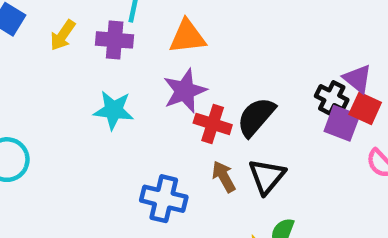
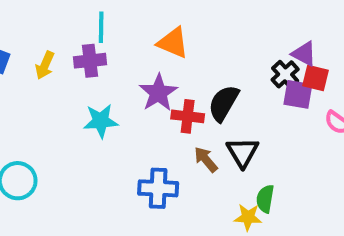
orange triangle: (187, 37) -> (173, 43), moved, turned 40
black cross: (332, 98) -> (285, 74), turned 32

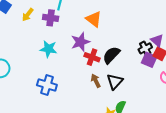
blue cross: (158, 188) -> (47, 85), moved

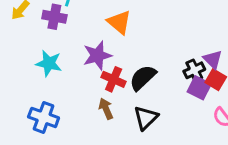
brown arrow: (96, 81) -> (106, 109), moved

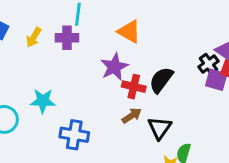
cyan star: (49, 63) -> (43, 101), moved
brown arrow: (106, 109) -> (132, 116), turned 90
black triangle: (146, 118) -> (160, 128), moved

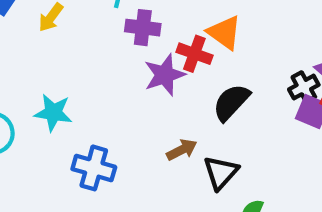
orange triangle: (129, 32) -> (224, 33), moved
purple cross: (67, 38) -> (143, 28), moved
red cross: (134, 87) -> (194, 54), moved

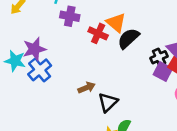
purple star: (165, 75) -> (34, 49), moved
black semicircle: (231, 102) -> (128, 38), moved
blue cross: (94, 168) -> (40, 70), moved, turned 30

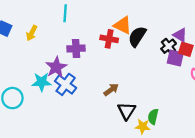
purple cross: (70, 16) -> (76, 48), moved
black triangle: (108, 102) -> (127, 111), moved

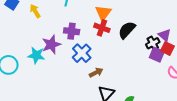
orange triangle: (123, 25) -> (103, 13), moved, turned 30
yellow arrow: (32, 33) -> (35, 11), turned 112
blue cross: (66, 84) -> (82, 53), moved

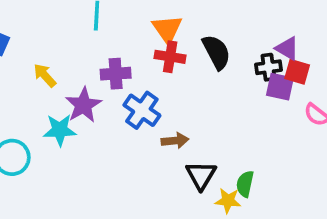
yellow arrow: (35, 11) -> (45, 75), moved
black semicircle: (127, 30) -> (216, 52), turned 120
black cross: (153, 43) -> (269, 67), turned 32
brown arrow: (96, 72) -> (175, 141), turned 32

